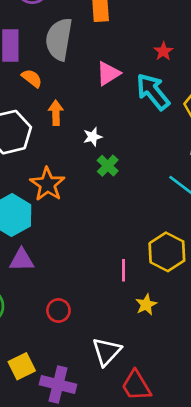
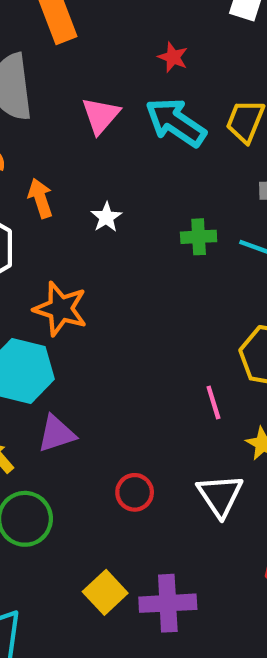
green cross: (108, 166) -> (199, 237), moved, turned -30
white triangle: (107, 352) -> (220, 495), moved

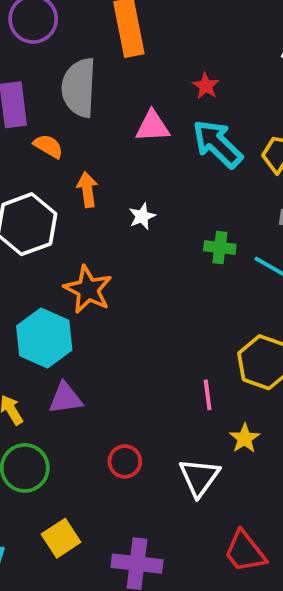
red star: (173, 57) -> (206, 86), moved
pink triangle: (101, 116) -> (153, 126), turned 36
yellow square: (105, 592) -> (61, 538), moved

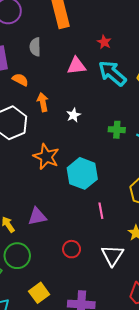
gray semicircle: (79, 88) -> (35, 47), size x0.6
cyan hexagon: (44, 338) -> (82, 173), moved
pink line: (208, 395) -> (101, 211), moved

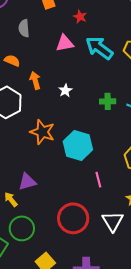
red star: (104, 42) -> (80, 17), moved
purple triangle: (37, 216) -> (27, 182), moved
red circle: (72, 249) -> (73, 218), size x1.8

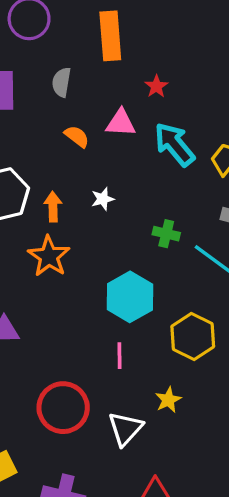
orange semicircle: (12, 61) -> (77, 136), moved
orange arrow: (35, 80) -> (53, 207), moved
cyan hexagon: (78, 145) -> (130, 297), moved

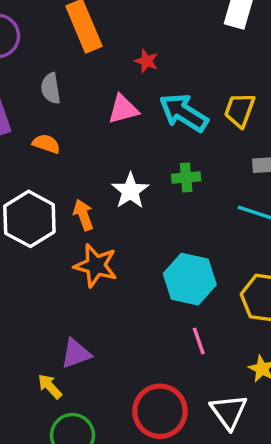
orange semicircle: (77, 136) -> (46, 144), moved
white star: (103, 199) -> (130, 191), size x1.5
green cross: (166, 234) -> (186, 178), moved

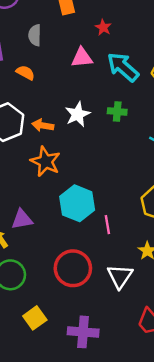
orange arrow: (83, 215) -> (43, 125), turned -70
cyan hexagon: (190, 279) -> (77, 203), moved

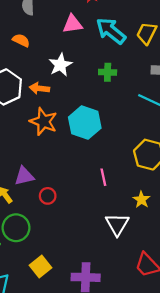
white star: (78, 114) -> (60, 65), moved
cyan hexagon: (77, 203) -> (85, 123), moved
red circle: (73, 268) -> (48, 196), moved, size x0.5

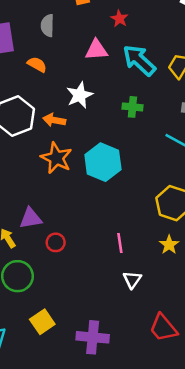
pink line: (103, 177) -> (120, 243), moved
yellow star: (141, 200) -> (169, 245), moved
white triangle: (117, 224) -> (132, 280), size x0.7

